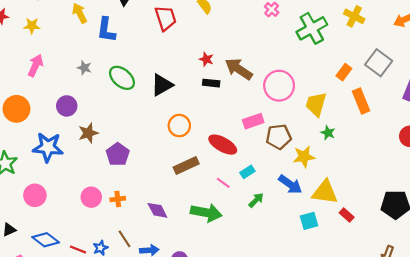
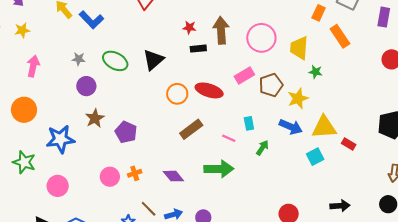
blue L-shape: (106, 30) -> (91, 20), turned -40
brown arrow: (239, 69) -> (221, 30), turned 64
purple circle: (67, 106) -> (86, 86), moved
red ellipse: (223, 145) -> (209, 90), moved
cyan rectangle: (247, 172) -> (249, 123), turned -56

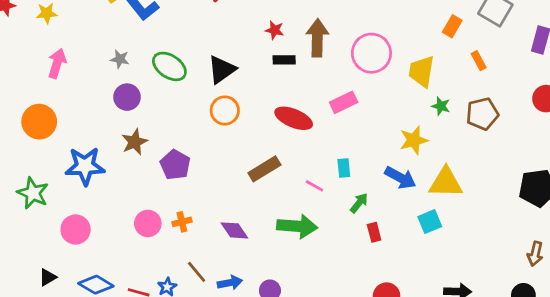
orange rectangle: (340, 36) -> (479, 61), size x0.6
brown pentagon: (271, 85) -> (482, 114), moved
orange circle: (177, 94) -> (225, 110), moved
red rectangle: (349, 144) -> (374, 232), moved, turned 40

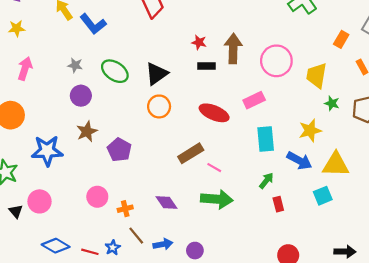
cyan rectangle: (344, 168) -> (266, 139), moved, size x1.6
pink line: (314, 186) -> (214, 168), moved
orange cross: (182, 222) -> (125, 209), moved
black triangle: (48, 277) -> (16, 211), moved, turned -40

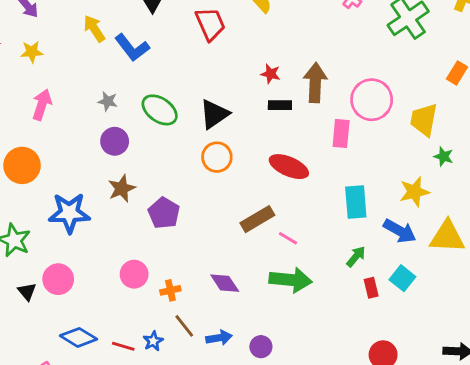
pink rectangle: (254, 100) -> (341, 134), moved, turned -60
cyan square: (323, 196) -> (402, 278), moved, turned -30

